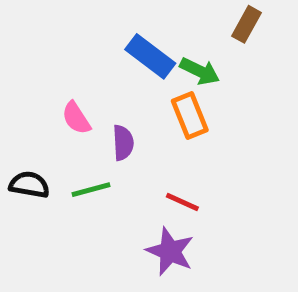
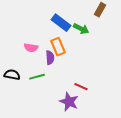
orange rectangle: (190, 116) -> (58, 47), moved
pink semicircle: (76, 118) -> (31, 48), turned -48
red line: (182, 202) -> (81, 87), moved

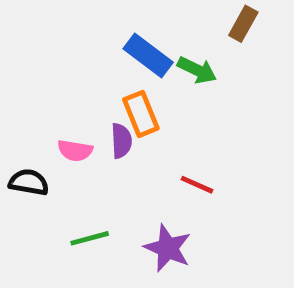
pink semicircle: (31, 48) -> (75, 151), moved
green line: (37, 77) -> (90, 238), moved
red line: (81, 87) -> (197, 185), moved

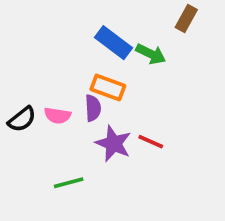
orange rectangle: (141, 114) -> (108, 87), turned -48
black semicircle: (29, 182) -> (22, 119), moved, turned 132
purple star: (168, 248) -> (113, 144), moved

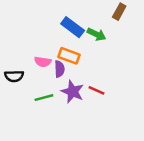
pink semicircle: (57, 116) -> (43, 62), moved
black semicircle: (22, 119) -> (14, 76), turned 36
green line: (69, 183) -> (44, 98), moved

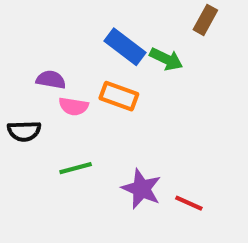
purple semicircle: (59, 69) -> (51, 80), moved, turned -77
red line: (96, 90) -> (189, 203), moved
purple star: (73, 92) -> (142, 189), moved

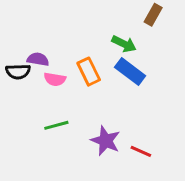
blue rectangle: (125, 47) -> (130, 72), moved
orange rectangle: (119, 96) -> (89, 72), turned 44
black semicircle: (24, 131) -> (18, 72), moved

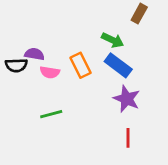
purple star: (106, 141) -> (127, 99), moved
red line: (141, 151) -> (128, 138), turned 66

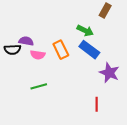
purple star: (127, 99) -> (109, 73), moved

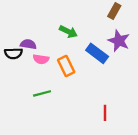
green arrow: (85, 31) -> (68, 32), moved
orange rectangle: (61, 50) -> (66, 66), moved
purple star: (109, 73) -> (119, 41), moved

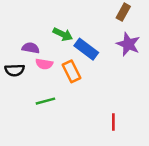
green arrow: (68, 32) -> (63, 34), moved
black semicircle: (13, 53) -> (15, 70), moved
blue rectangle: (97, 53) -> (86, 49), moved

